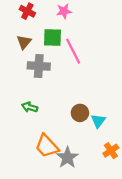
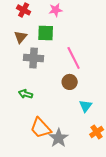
pink line: (73, 51) -> (74, 58), moved
brown circle: (80, 113) -> (70, 82), moved

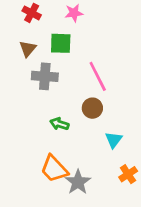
green arrow: (26, 94) -> (59, 124), moved

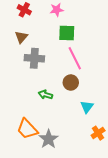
green square: (61, 43) -> (67, 33), moved
orange trapezoid: (54, 169) -> (27, 129), moved
gray star: (78, 182) -> (49, 139), moved

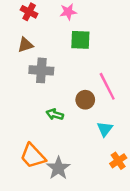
brown triangle: (21, 37) -> (25, 45), turned 32
pink line: (75, 58) -> (107, 86), moved

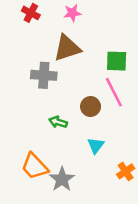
green square: (80, 40) -> (117, 61), moved
brown triangle: (25, 45) -> (67, 48), moved, size x1.6
cyan triangle: (105, 129) -> (96, 145), moved

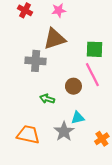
cyan triangle: (96, 145) -> (78, 118), turned 40
orange trapezoid: (35, 166) -> (28, 135), turned 145
gray star: (62, 179) -> (64, 131), moved

